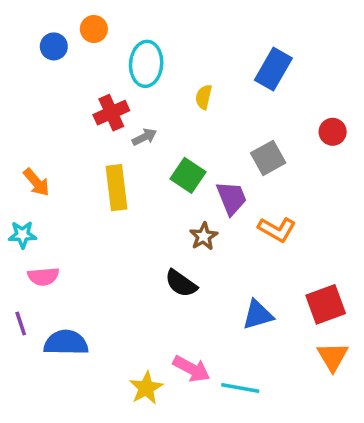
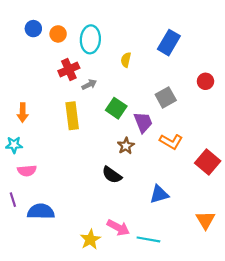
orange circle: (94, 29) -> (58, 34), moved
orange arrow: (36, 182) -> (23, 113), turned 42
red square: (326, 304) -> (208, 162), moved, turned -30

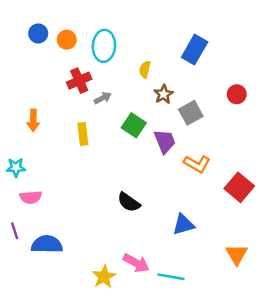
orange arrow: (23, 113) -> (33, 120), moved
yellow rectangle: (72, 116) -> (83, 134), size x0.7
brown star: (126, 146) -> (164, 94), moved

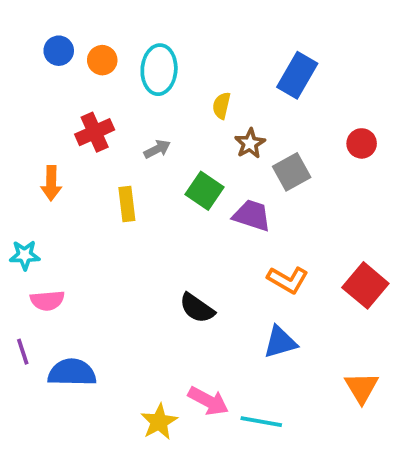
red cross: (79, 81) -> (95, 132), moved
purple trapezoid: (165, 141) -> (252, 215), turned -50
orange L-shape: (197, 164) -> (288, 280), moved

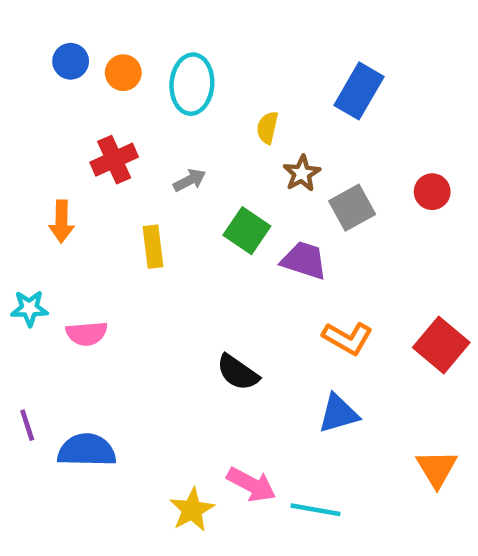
red circle: (362, 143) -> (432, 192), moved
pink semicircle: (47, 301) -> (87, 334), moved

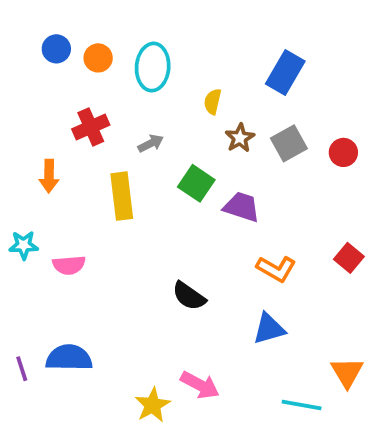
gray square: (352, 208) -> (289, 143), moved
yellow rectangle: (153, 247) -> (122, 196), size x1.4
red square: (441, 345) -> (349, 258), moved, size x0.7
purple line: (27, 425) -> (22, 369), moved
cyan line: (315, 510) -> (302, 405), moved

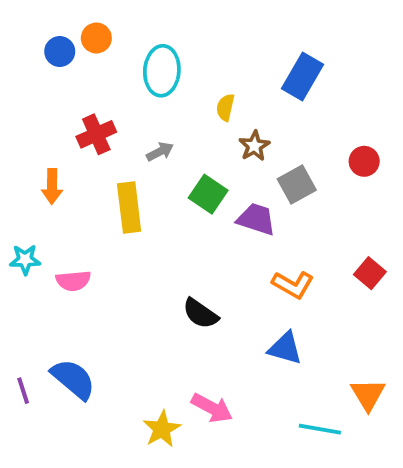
orange circle: (98, 58) -> (96, 38), moved
gray square: (289, 143) -> (297, 184), moved
blue triangle: (269, 329) -> (285, 348), turned 32
blue semicircle: (69, 358) -> (73, 379), turned 39

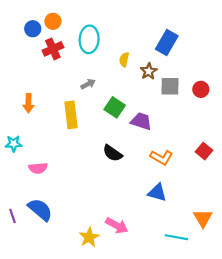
red cross: (96, 134) -> (53, 49), moved
brown star: (254, 146) -> (149, 71), moved
gray square: (297, 184) -> (170, 86), moved, turned 30
pink semicircle: (73, 281) -> (38, 168), moved
black semicircle: (200, 314) -> (113, 153), moved

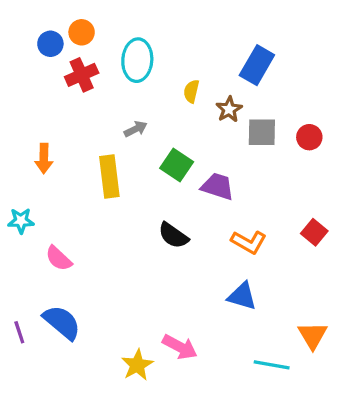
pink semicircle: (38, 168) -> (59, 258), turned 48

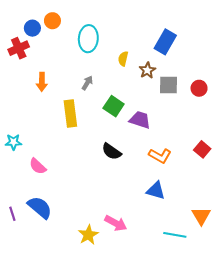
red cross: (82, 75) -> (19, 48), moved
gray arrow: (136, 129) -> (87, 83), turned -32
orange arrow: (44, 158) -> (42, 82), moved

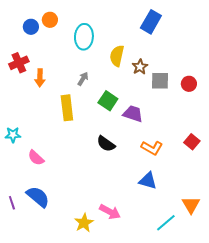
blue rectangle: (165, 42) -> (151, 22), moved
red cross: (19, 48) -> (19, 63), moved
yellow semicircle: (123, 59) -> (117, 56), size x1.5
cyan line: (175, 235) -> (166, 223), turned -50

